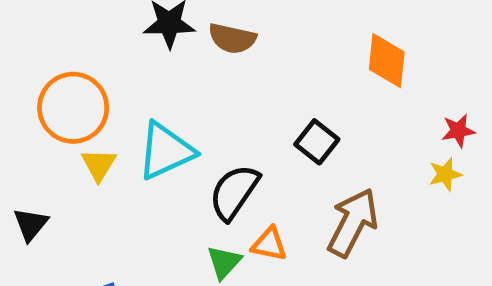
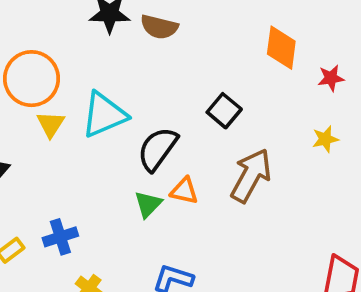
red star: (458, 131) -> (331, 78), moved

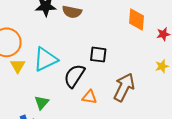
black square: (224, 111) -> (98, 55), moved, turned -30
green triangle: (148, 204) -> (42, 103), moved

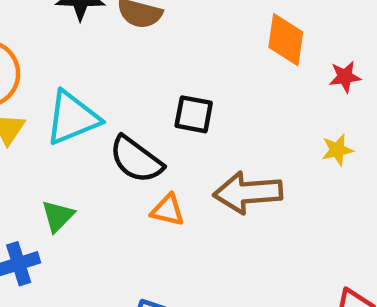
black semicircle: (74, 76) -> (136, 160), turned -90
brown arrow: (124, 87) -> (248, 193), turned -124

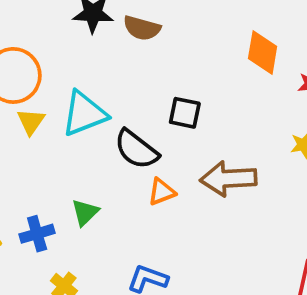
orange triangle: (168, 210) -> (162, 192), turned -36
green triangle: (58, 216) -> (85, 212), moved

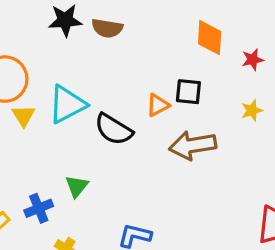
black square: (185, 113) -> (188, 92), moved
orange triangle: (162, 192) -> (158, 105), moved

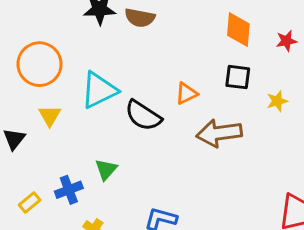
red star: (253, 60) -> (286, 41), moved
black square: (188, 92) -> (238, 77), moved
yellow triangle: (23, 116) -> (50, 116), moved

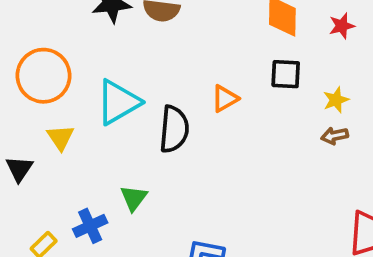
black semicircle: (143, 116) -> (174, 129), turned -114
brown arrow: (219, 133) -> (335, 136), moved, size x0.5

